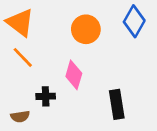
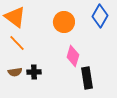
pink diamond: (74, 75) -> (73, 56), moved
brown semicircle: (20, 116) -> (15, 72), moved

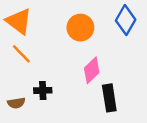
pink diamond: (73, 56) -> (92, 70), turned 30
brown semicircle: (15, 72) -> (16, 103), moved

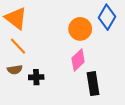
orange circle: (80, 28) -> (80, 29), moved
brown semicircle: (16, 103) -> (15, 70), moved

